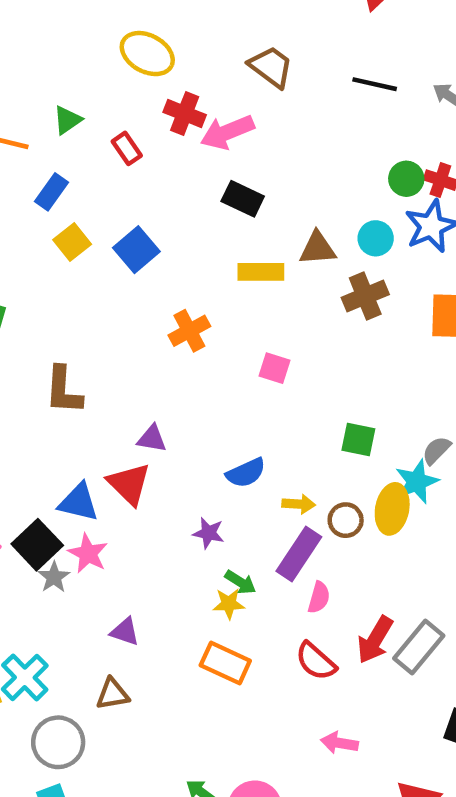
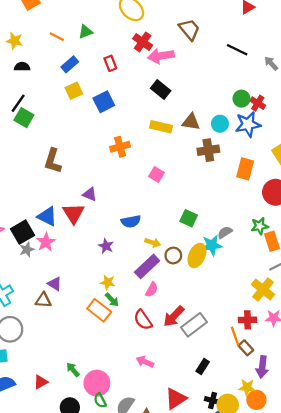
red rectangle: (127, 148) -> (110, 63), moved
green arrow: (240, 582) -> (112, 300), moved
brown triangle: (113, 694) -> (43, 300), moved

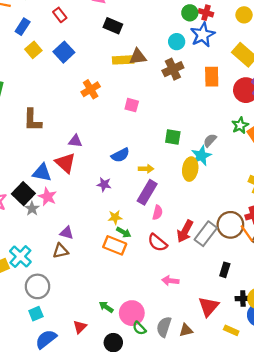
brown triangle: (191, 122) -> (138, 57), moved
brown circle: (173, 256) -> (230, 225), moved, size x1.6

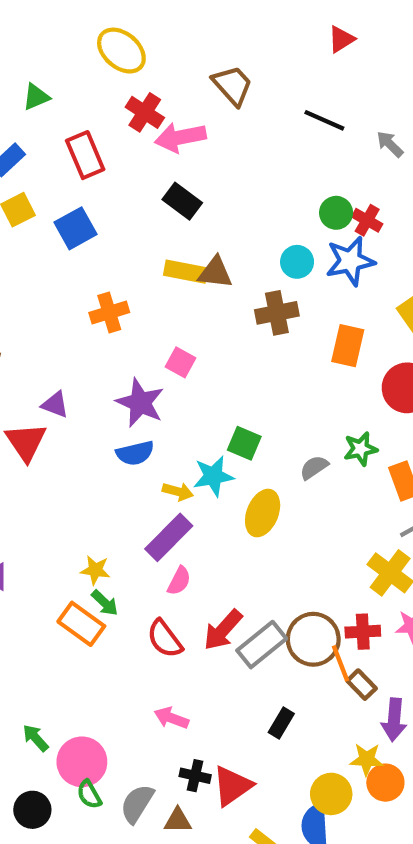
red rectangle: (60, 15) -> (85, 155), size x1.5
green star: (240, 125) -> (360, 449), moved
cyan star: (201, 156) -> (213, 476), moved
purple star: (104, 184) -> (140, 403), moved, size x1.6
black cross: (243, 299) -> (195, 776), moved

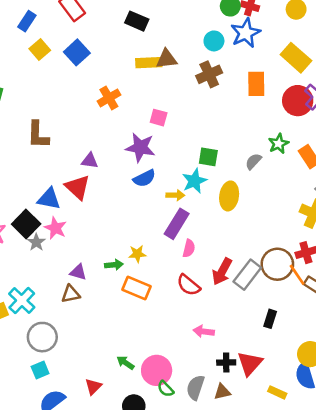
green arrow: (105, 603) -> (114, 265), moved, turned -36

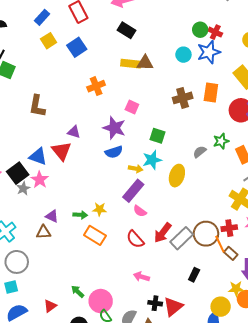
brown cross: (209, 74) -> (183, 98), moved
green square: (208, 157) -> (158, 136), moved
pink semicircle: (189, 248) -> (140, 211), turned 104

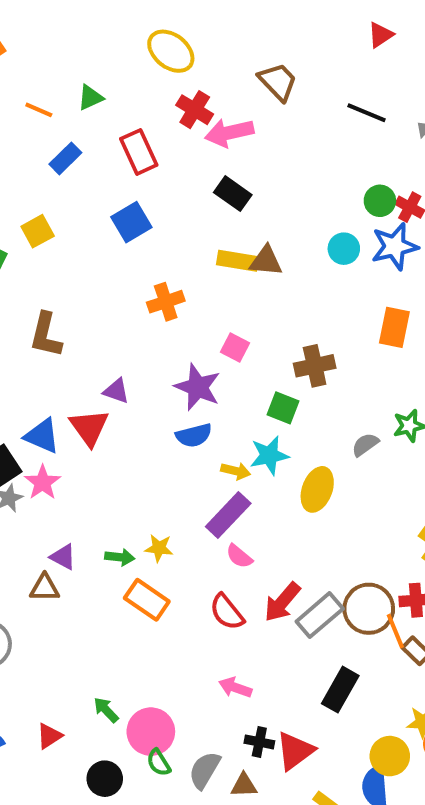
yellow square: (49, 41) -> (38, 231), moved
brown cross: (183, 98) -> (315, 366), moved
black rectangle: (194, 275) -> (340, 690), size x1.5

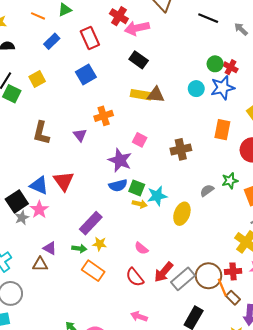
purple triangle: (116, 391) -> (80, 135), moved, turned 32
green square: (283, 408) -> (137, 188), moved
purple rectangle: (228, 515) -> (91, 223), moved

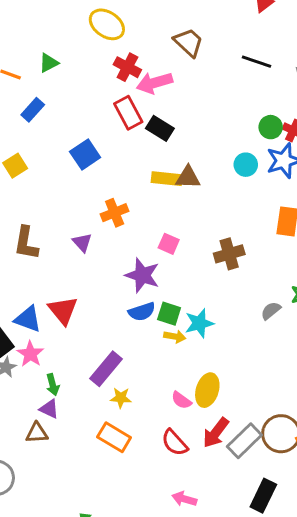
red rectangle: (90, 38) -> (128, 113), moved
yellow ellipse: (182, 214) -> (207, 390), moved
green arrow: (79, 249) -> (53, 385), moved, turned 72

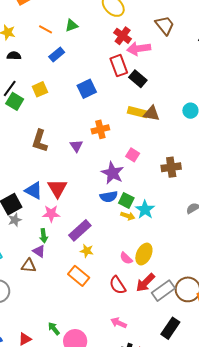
cyan star: (199, 323) -> (145, 210), turned -30
pink star: (30, 354) -> (51, 214), moved, turned 30

